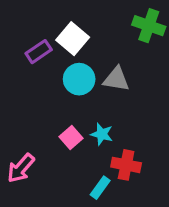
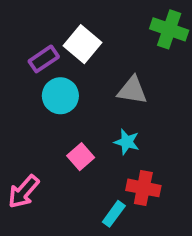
cyan circle: (79, 79) -> (60, 96), moved
cyan star: (102, 134) -> (127, 142), moved

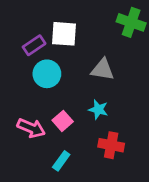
white square: (82, 44) -> (64, 34), turned -36
pink arrow: (23, 192) -> (31, 128), moved, turned -108
cyan rectangle: (114, 214) -> (61, 161), moved

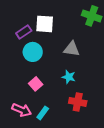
pink square: (63, 121) -> (36, 84), moved
pink arrow: (31, 128) -> (22, 110), moved

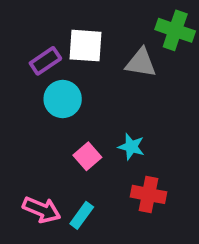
gray triangle: (72, 49) -> (141, 63), moved
pink square: (36, 84) -> (87, 156), moved

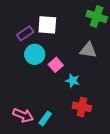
gray triangle: (141, 63) -> (88, 50), moved
pink square: (87, 156) -> (56, 65), moved

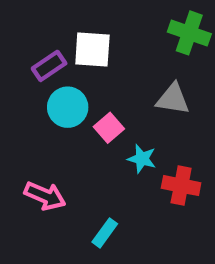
red cross: (82, 107) -> (181, 186), moved
pink arrow: (23, 115) -> (45, 196), moved
cyan rectangle: (45, 118) -> (105, 233), moved

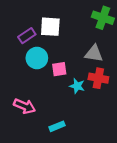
pink square: (109, 128) -> (59, 69), turned 32
red cross: (181, 186) -> (98, 78), moved
cyan rectangle: (105, 233) -> (57, 126), turned 32

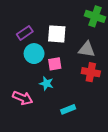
white square: (50, 27) -> (57, 34), moved
cyan star: (77, 86) -> (46, 84), moved
cyan rectangle: (57, 126) -> (68, 109), moved

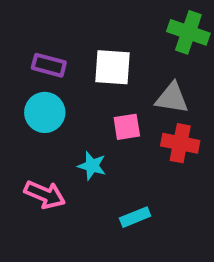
purple rectangle: (25, 33) -> (49, 65), turned 49
cyan circle: (34, 54) -> (45, 112), moved
pink square: (55, 64) -> (127, 127), moved

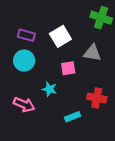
white square: (112, 67) -> (60, 36), turned -35
red cross: (180, 143) -> (97, 98), moved

